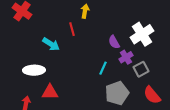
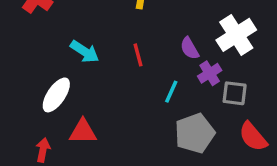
red line: (72, 29) -> (138, 55), moved
gray square: (141, 69) -> (235, 93), turned 35
white ellipse: (34, 70) -> (56, 95), turned -55

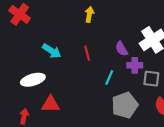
purple cross: (210, 73) -> (135, 65), turned 32
white ellipse: (56, 95) -> (33, 80), turned 40

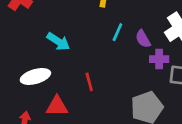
red line: (87, 53) -> (89, 82), moved
cyan line: (109, 78) -> (117, 32), moved

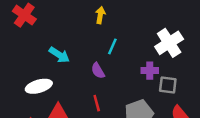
purple semicircle: (143, 39) -> (98, 71), moved
red line: (89, 82) -> (97, 103), moved

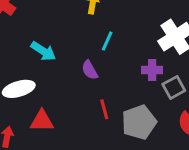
gray square: (168, 85) -> (174, 87), turned -36
red line: (97, 103) -> (104, 109), moved

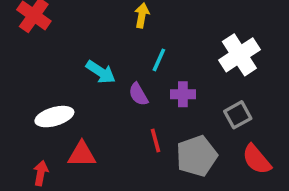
cyan arrow: (43, 51) -> (101, 72), moved
purple cross: (152, 70) -> (183, 94), moved

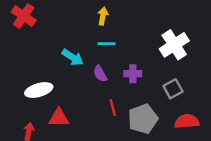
cyan line: (159, 60) -> (106, 44), moved, turned 66
red semicircle: (257, 159) -> (187, 121), turned 125

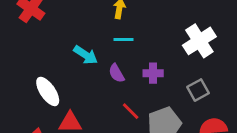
white ellipse: (39, 90) -> (48, 91), turned 72
red line: (113, 108) -> (131, 111), turned -30

